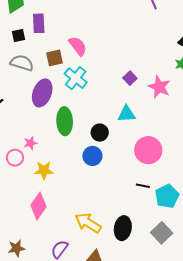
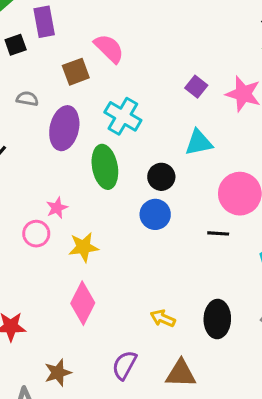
gray semicircle: (22, 63) -> (27, 99), moved, size x0.6
cyan cross: (76, 78) -> (123, 116), moved
black line: (143, 186) -> (218, 233), moved
yellow arrow: (88, 223) -> (163, 318), size x0.6

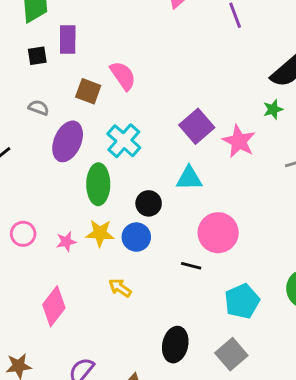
brown square: (76, 72) -> (88, 91), turned 30
purple square: (196, 87) -> (197, 126), size x1.6
pink star: (57, 208) -> (66, 242), moved
yellow star: (84, 247) -> (100, 233), moved
yellow arrow: (163, 318) -> (120, 288), moved

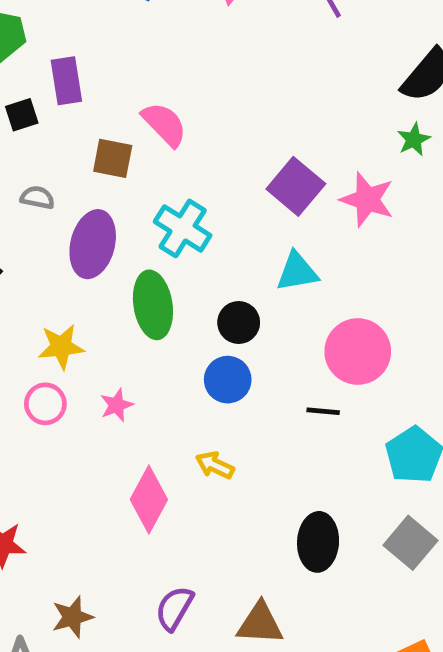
yellow star: (100, 233) -> (61, 347), moved
pink diamond: (54, 306) -> (149, 499), moved

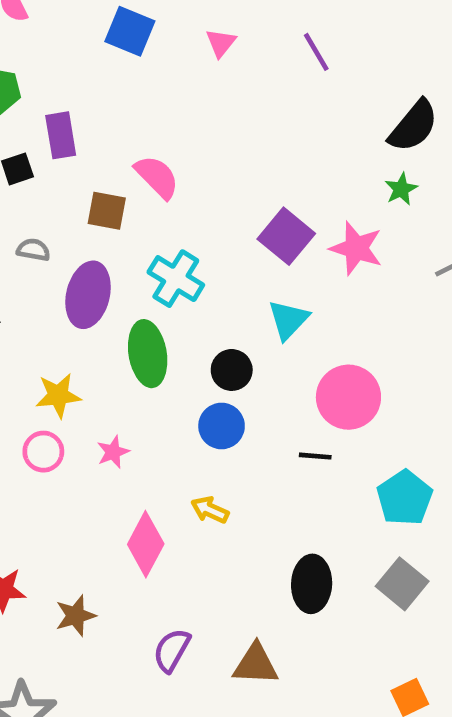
cyan triangle: (297, 272) -> (288, 320), turned -36
brown star: (72, 617) -> (76, 616), moved

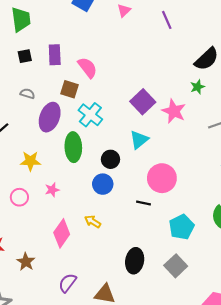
purple rectangle: (61, 135) -> (55, 55), moved
brown square: (107, 211) -> (69, 89), moved
pink circle: (43, 452) -> (19, 197), moved
brown star: (76, 616) -> (26, 262), turned -30

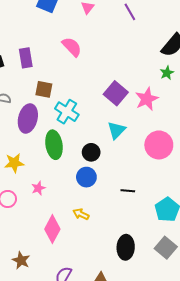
pink semicircle: (88, 68) -> (72, 47), moved
pink star: (174, 111) -> (147, 99), turned 30
pink circle: (162, 178) -> (159, 145), moved

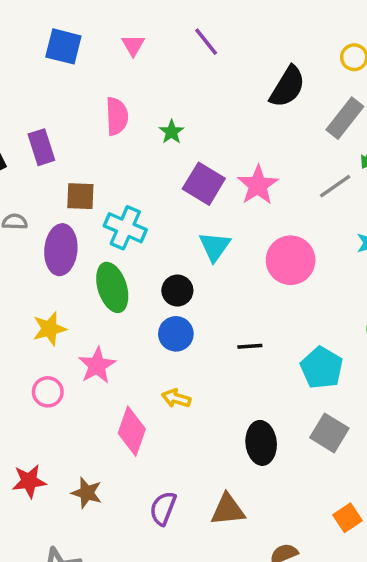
pink semicircle: (72, 47) -> (117, 116), turned 50
green star: (167, 73) -> (172, 132), moved
pink star: (38, 188) -> (97, 365), size x1.5

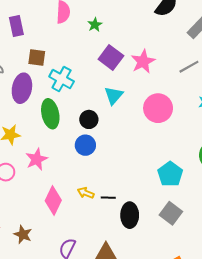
black line: (250, 346) -> (108, 198), moved
yellow arrow: (176, 398) -> (86, 193), moved

